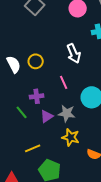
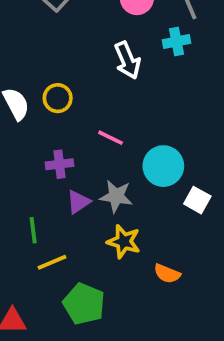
white arrow: (74, 53) -> (127, 60), moved
pink line: (64, 82) -> (110, 138), turned -40
green line: (22, 112) -> (33, 230), moved, turned 32

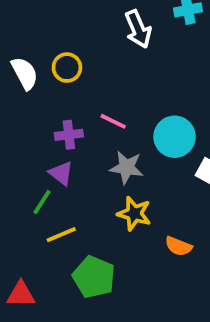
pink line: (110, 138) -> (113, 121), moved
purple triangle: (78, 202) -> (61, 173), moved, turned -48
green line: (33, 230) -> (42, 202), turned 40

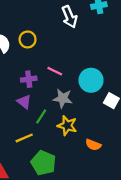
green line: (42, 202) -> (41, 116), moved

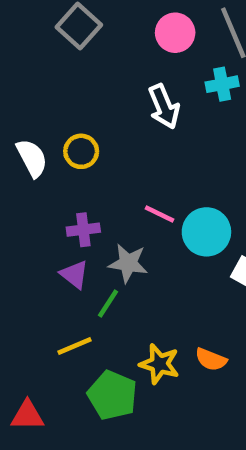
pink line: (55, 71) -> (159, 214), moved
gray star: (63, 98) -> (128, 263), moved
yellow star: (67, 126) -> (159, 364), moved

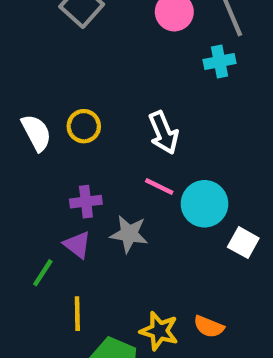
white arrow: (164, 107) -> (164, 133), moved
green line: (108, 304) -> (43, 273), moved
yellow line: (74, 346) -> (77, 314), turned -68

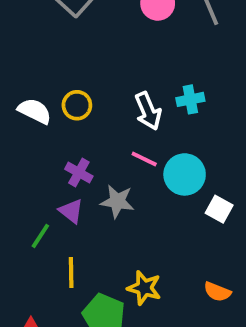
cyan cross: (220, 62) -> (190, 99), moved
white semicircle: (36, 133) -> (35, 111), turned -36
purple cross: (86, 202) -> (79, 173), turned 36
orange semicircle: (209, 327) -> (217, 292), moved

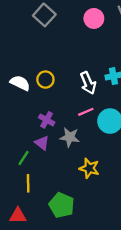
pink line: (144, 159) -> (86, 112), turned -49
yellow line: (71, 273) -> (28, 183), moved
yellow star: (144, 288) -> (89, 168), moved

